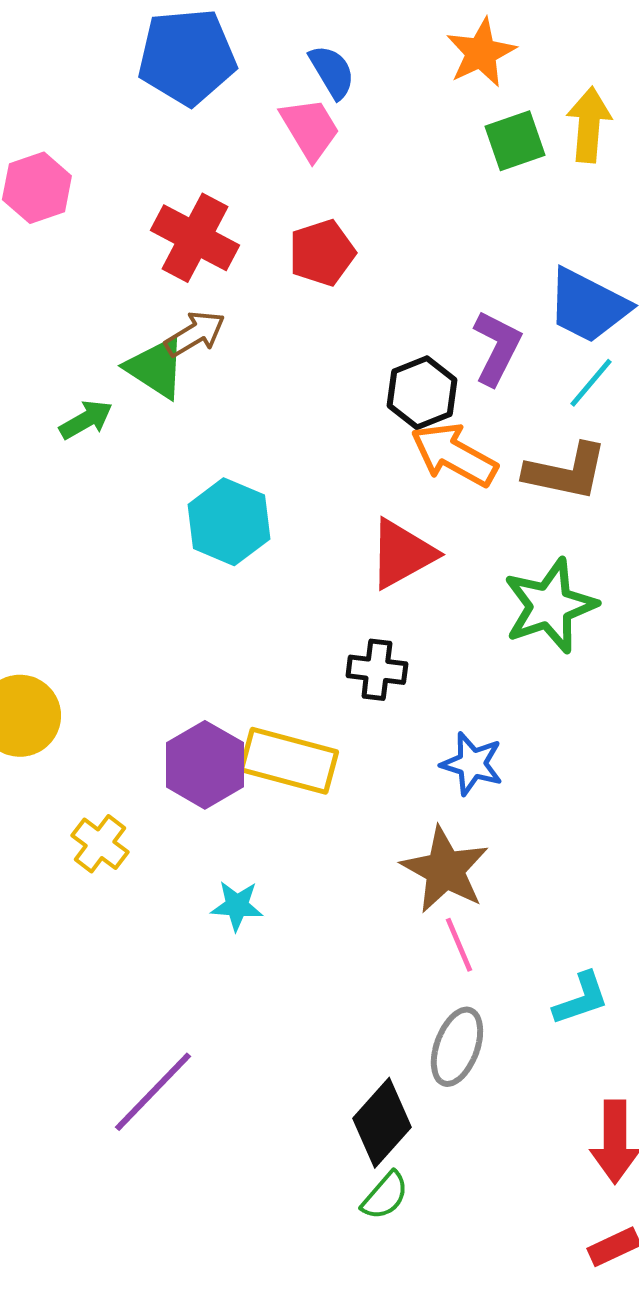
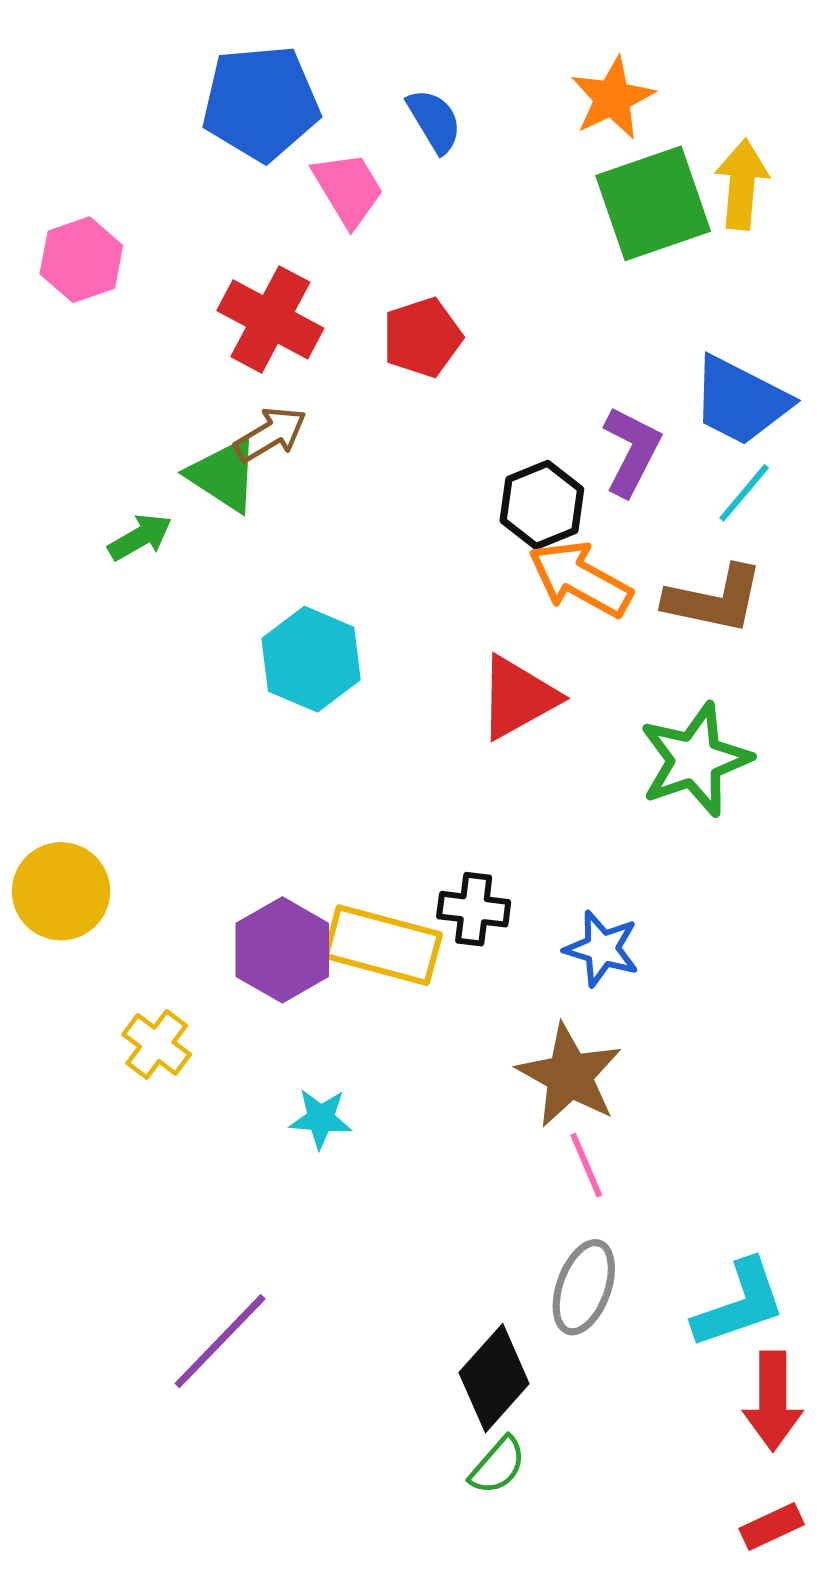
pink trapezoid: (310, 129) -> (348, 189), moved
green square: (515, 141) -> (653, 203), size x1.6
black cross: (377, 670) -> (474, 909), moved
cyan L-shape: (581, 999) -> (739, 1304), moved, size x1.4

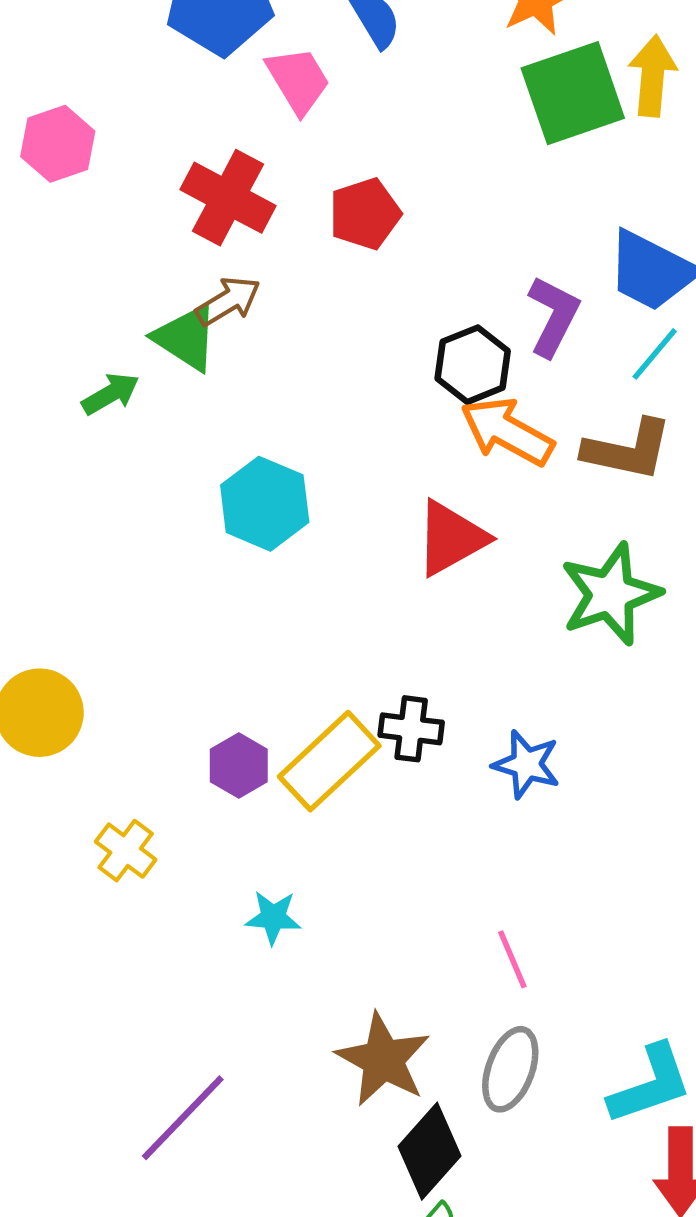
yellow rectangle: (383, 945) -> (329, 761), turned -58
purple hexagon: (282, 950) -> (239, 765), size x0.7
brown star: (569, 1075) -> (383, 1060), moved

